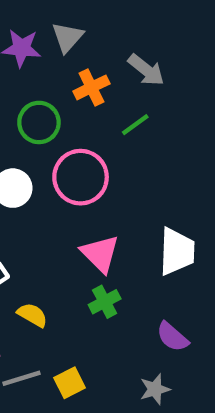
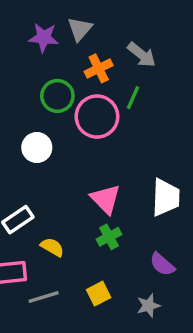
green line: (135, 125) -> (133, 98), turned -30
pink circle: (81, 177) -> (97, 117), moved
yellow square: (70, 383) -> (99, 294), moved

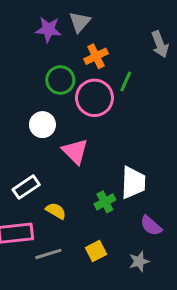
gray arrow: (142, 55) -> (160, 44), moved, turned 30
white trapezoid: (166, 197) -> (133, 183), moved
pink triangle: (106, 199) -> (75, 151), moved

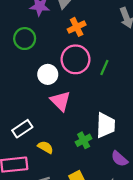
green circle: (60, 80) -> (25, 39), moved
green line: (126, 81) -> (104, 67), moved
white circle: (42, 125) -> (48, 74), moved

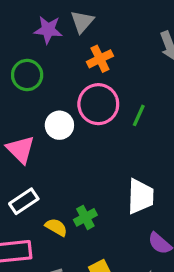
pink triangle: (60, 101) -> (21, 149), moved
green cross: (84, 140) -> (85, 217), moved

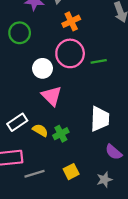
green line: (139, 115) -> (99, 61), turned 56
pink triangle: (21, 149) -> (52, 96), moved
yellow semicircle: (56, 227) -> (40, 130), moved

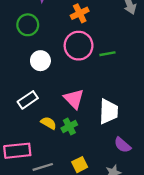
white circle: (43, 68) -> (40, 61), moved
pink triangle: (52, 96) -> (74, 99), moved
white rectangle: (17, 122) -> (28, 100), moved

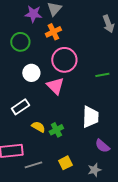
orange cross: (80, 13) -> (53, 32), moved
green line: (107, 54) -> (102, 75), moved
pink triangle: (74, 99) -> (55, 86), moved

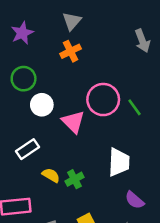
purple star: (33, 14) -> (22, 33), moved, turned -30
green circle: (20, 42) -> (24, 79), moved
pink circle: (64, 60) -> (103, 100), moved
green line: (102, 75) -> (134, 107), turned 64

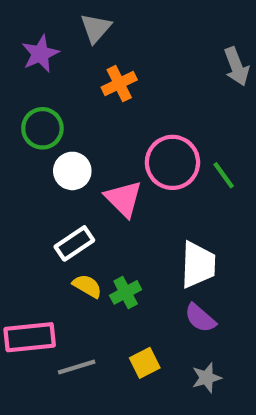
gray triangle: (72, 21) -> (96, 28), moved
white rectangle: (27, 149) -> (74, 243), moved
purple semicircle: (134, 200) -> (200, 318), moved

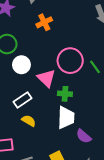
white trapezoid: (198, 265) -> (66, 118), moved
green cross: (126, 292) -> (65, 94), moved, turned 32

